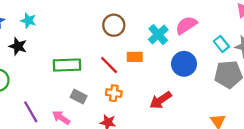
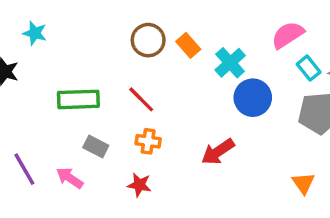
cyan star: (28, 21) -> (35, 33), moved
pink semicircle: (186, 25) -> (288, 35), moved
cyan cross: (158, 35) -> (230, 63), moved
orange rectangle: (135, 57) -> (188, 45), moved, turned 49

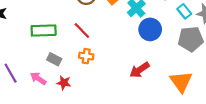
red arrow: (218, 152) -> (139, 70), moved
orange triangle: (303, 183) -> (181, 82), size x1.6
red star: (139, 185) -> (64, 83), moved

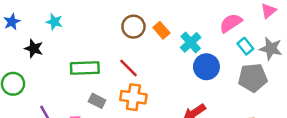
orange cross: (86, 56) -> (133, 97), size x1.5

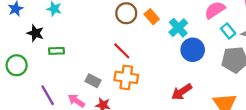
green rectangle: (85, 68) -> (56, 51), moved, size x0.6

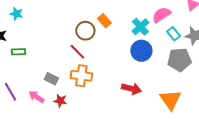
brown circle: (126, 13) -> (85, 31), moved
cyan cross: (178, 28) -> (140, 27), moved
red arrow: (182, 92) -> (131, 89), turned -132

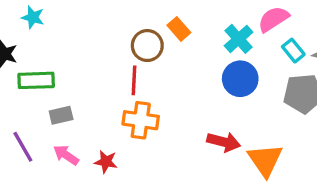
green rectangle: (18, 52) -> (36, 80), size x1.5
red line: (77, 52) -> (134, 80), turned 48
gray rectangle: (51, 79) -> (61, 115), moved, turned -40
orange triangle: (170, 100) -> (265, 160), moved

